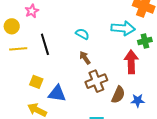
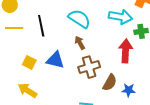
cyan semicircle: (82, 34) -> (79, 19), size x1.6
blue triangle: (57, 94) -> (55, 60), moved

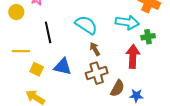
yellow line: (14, 28) -> (21, 51), moved
brown arrow: (80, 43) -> (95, 49), moved

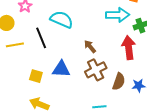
cyan semicircle: (86, 25) -> (62, 20), moved
yellow line: (21, 51) -> (15, 45), moved

